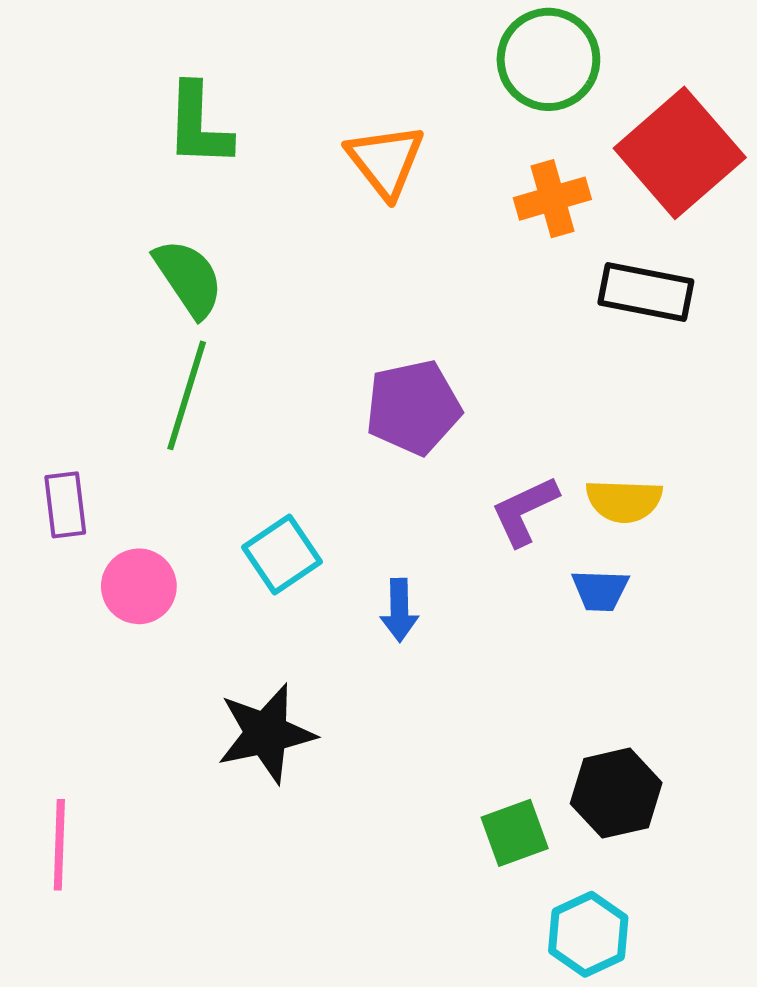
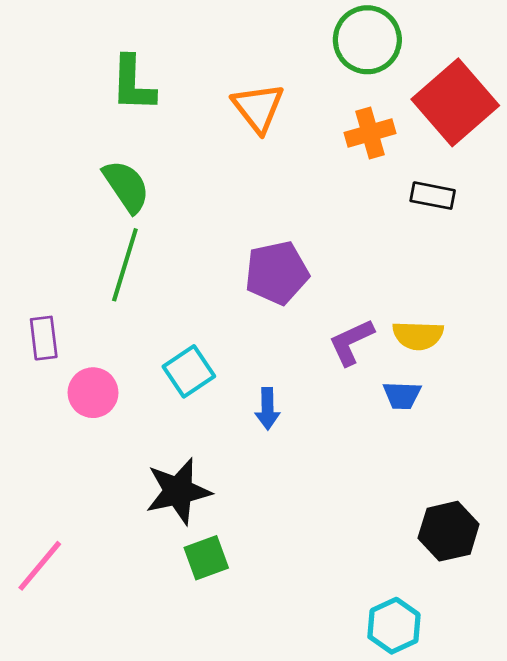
black rectangle: (646, 292) -> (433, 196), size x0.7
black hexagon: (616, 793) -> (449, 531), moved
green square: (515, 833) -> (206, 558), moved
pink line: (59, 845) -> (40, 566), turned 38

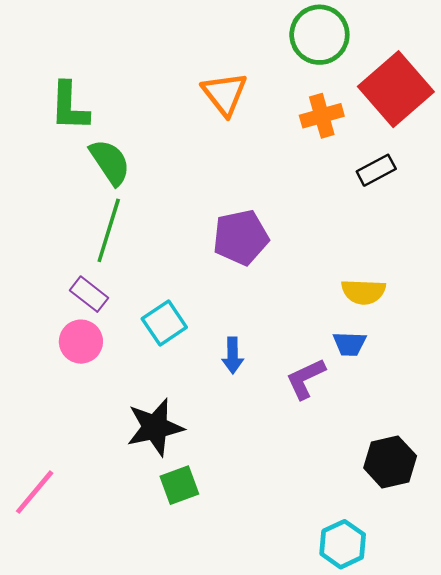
green L-shape: (133, 84) -> (69, 106), moved
black rectangle: (433, 196) -> (376, 170), turned -39
purple rectangle: (44, 338) -> (89, 294), moved, turned -45
purple L-shape: (351, 342) -> (306, 379), moved

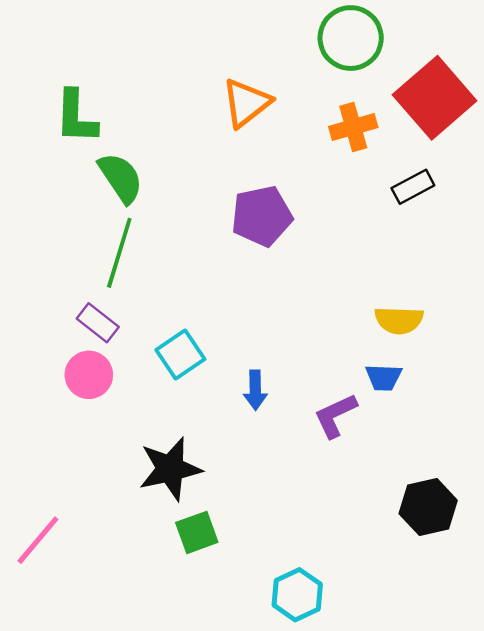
orange triangle: (225, 94) -> (246, 103), turned 30
purple pentagon: (241, 237) -> (262, 216), moved
cyan hexagon: (343, 544) -> (297, 595), moved

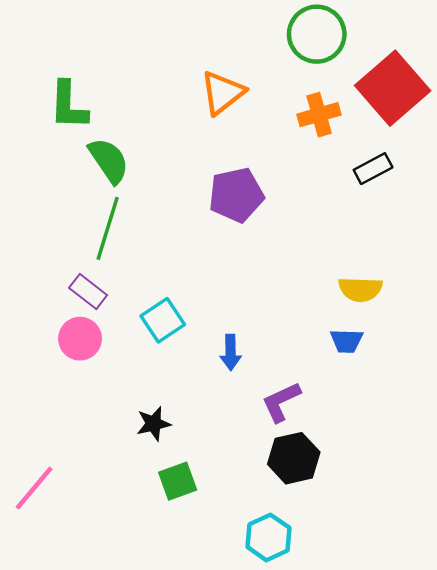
purple L-shape: (335, 416) -> (281, 402), moved
black star: (170, 469) -> (154, 424), size x0.6
black hexagon: (428, 507) -> (294, 458), moved

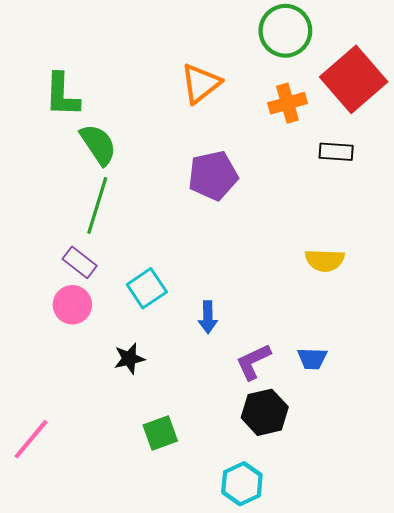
black rectangle: (373, 169) -> (336, 152), turned 32
blue trapezoid: (347, 341) -> (312, 359), moved
black star: (154, 424) -> (129, 359), moved

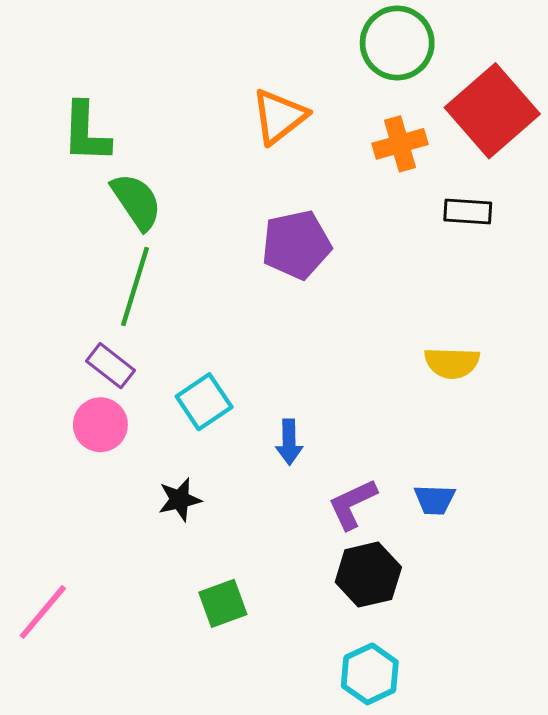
cyan hexagon: (242, 484) -> (370, 674), moved

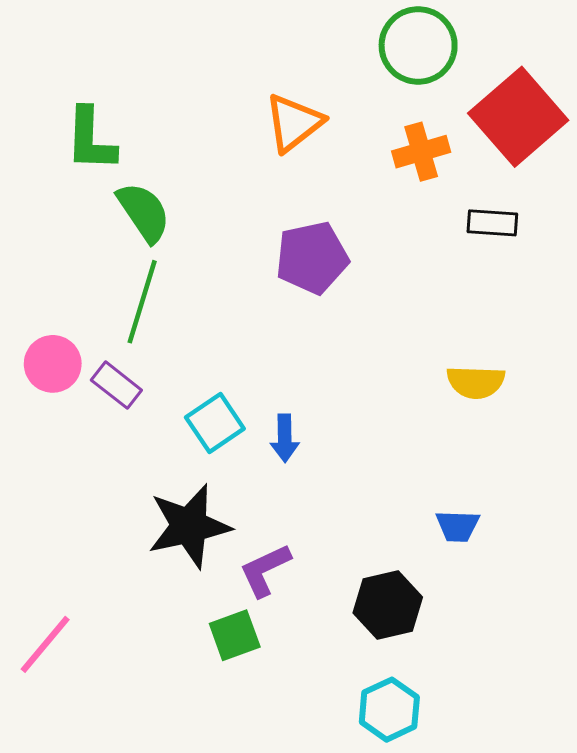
pink circle: (100, 425) -> (53, 364), moved
blue arrow: (289, 442) -> (285, 438), moved
black star: (180, 500) -> (189, 526), size x1.8
purple L-shape: (352, 504) -> (265, 570), moved

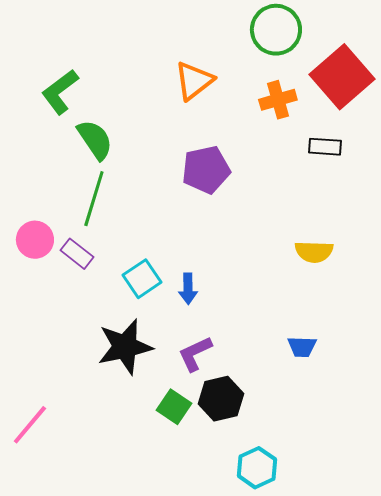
green L-shape: (91, 139) -> (60, 92), turned 51
purple L-shape: (265, 570) -> (195, 354), moved
black hexagon: (388, 605) -> (221, 399), moved
green square: (235, 635) -> (174, 407), moved, turned -36

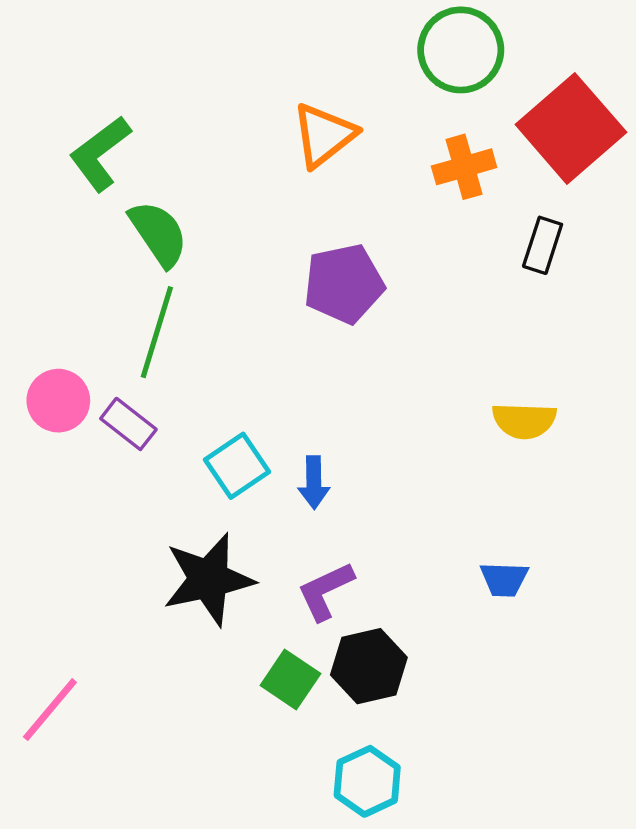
black rectangle: (325, 147) -> (543, 245), turned -76
cyan hexagon: (257, 468) -> (367, 781), moved

